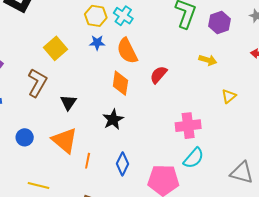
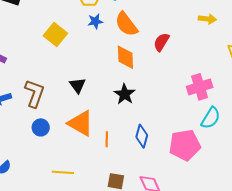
brown L-shape: (37, 83) -> (35, 94), moved

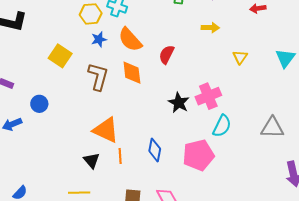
black triangle: (78, 85) -> (91, 160), moved
brown L-shape: (35, 94) -> (98, 77), moved
black star: (125, 94) -> (179, 103), moved
orange triangle: (81, 123) -> (106, 130), moved
blue circle: (41, 127) -> (39, 104), moved

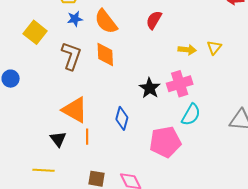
yellow arrow: (210, 28) -> (187, 50), moved
red semicircle: (167, 55) -> (154, 20), moved
blue diamond: (155, 150) -> (122, 118), moved

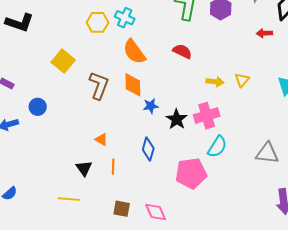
blue star: (75, 19) -> (151, 106), moved
red semicircle: (154, 20) -> (182, 51), turned 84
orange triangle: (75, 110) -> (101, 139), size x0.5

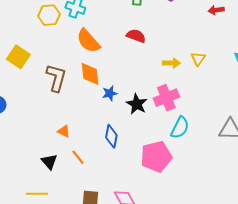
orange line: (113, 167) -> (78, 157), turned -35

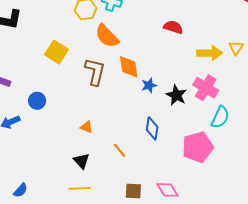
orange semicircle: (88, 41) -> (107, 36), moved
yellow arrow: (171, 63) -> (210, 53), size x1.4
pink cross: (166, 98) -> (206, 88), turned -35
orange triangle: (64, 131) -> (87, 127), moved
black triangle: (49, 162) -> (81, 161), moved

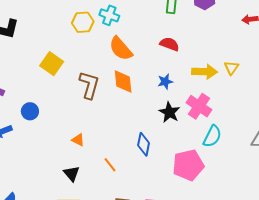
orange semicircle: (107, 36) -> (121, 49), moved
blue star: (149, 85) -> (165, 82), moved

